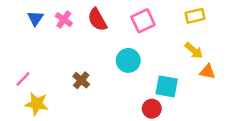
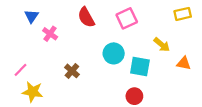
yellow rectangle: (195, 16) -> (183, 14), moved
pink cross: (64, 20) -> (50, 34), moved
yellow arrow: (194, 51) -> (162, 45), moved
cyan square: (167, 86) -> (140, 67), moved

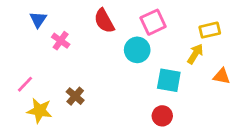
yellow rectangle: (183, 14) -> (210, 30), moved
yellow arrow: (162, 45) -> (195, 54), turned -98
cyan circle: (114, 53) -> (137, 50), moved
brown cross: (72, 71) -> (75, 96), moved

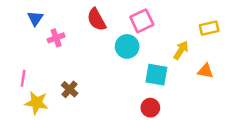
yellow rectangle: (210, 30) -> (209, 28), moved
pink cross: (61, 41) -> (56, 38), turned 35
pink line: (25, 84) -> (23, 78), turned -35

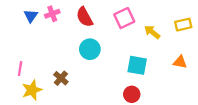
pink cross: (56, 38) -> (52, 14), moved
cyan circle: (127, 46) -> (90, 49), moved
yellow arrow: (181, 50) -> (152, 32), moved, turned -84
yellow star: (37, 103) -> (32, 90), turned -30

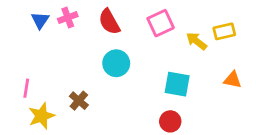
yellow rectangle: (183, 25) -> (224, 31), moved

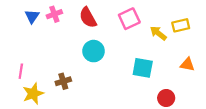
brown cross: (79, 101) -> (63, 81), turned 32
red circle: (170, 121) -> (166, 98), moved

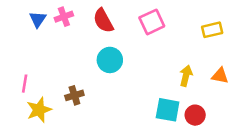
yellow arrow: (158, 33) -> (186, 76), moved, turned 66
cyan square: (143, 68) -> (168, 110), moved

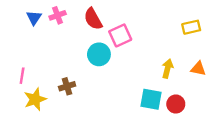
pink square: (152, 22) -> (120, 35), moved

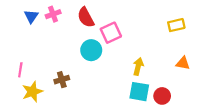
yellow arrow: (168, 69) -> (138, 67), moved

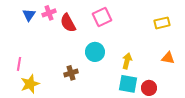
red semicircle: (86, 17) -> (68, 23), moved
pink square: (111, 33) -> (102, 17), moved
cyan circle: (91, 50) -> (95, 52), moved
brown cross: (62, 80) -> (71, 73), moved

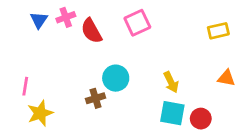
cyan circle: (95, 52) -> (116, 78), moved
yellow arrow: (127, 61) -> (171, 82), turned 140

